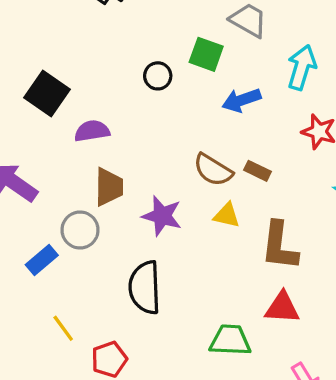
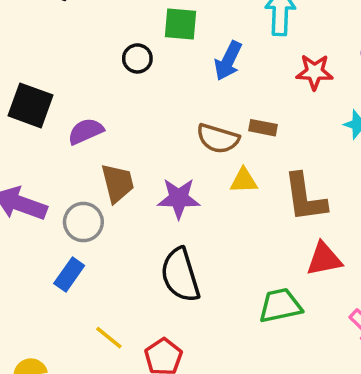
blue arrow: (241, 100) -> (228, 61), turned -30
gray circle: (80, 230) -> (83, 222), moved

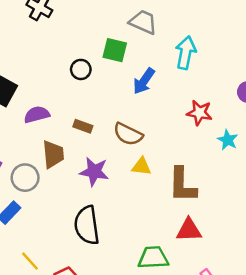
red star: (314, 72) -> (199, 113), moved
brown rectangle: (263, 128) -> (83, 126), moved

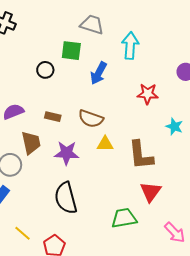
cyan star: (228, 140) -> (174, 126), moved
red triangle: (189, 230) -> (151, 192), turned -45

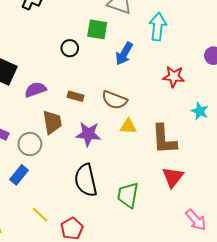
green trapezoid: (124, 218) -> (128, 195), moved, turned -72

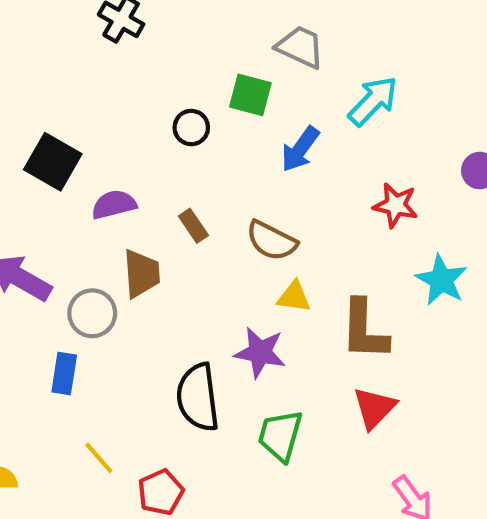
cyan arrow: (158, 27) -> (373, 101), turned 32
brown rectangle: (75, 96) -> (193, 226), turned 35
cyan star: (200, 111) -> (441, 280), size x1.4
purple star: (88, 134) -> (260, 352), moved
blue rectangle: (19, 175) -> (64, 374), turned -36

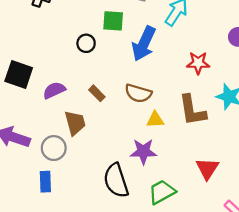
blue arrow: (300, 149) -> (144, 44), size x1.4
brown L-shape: (364, 330) -> (192, 110), moved
green trapezoid: (280, 436) -> (162, 192), turned 56

